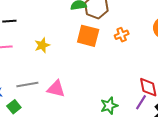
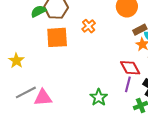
gray line: (27, 84) -> (26, 92), moved

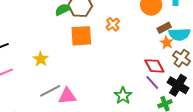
purple line: (128, 84) -> (152, 83), turned -56

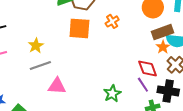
brown rectangle: (164, 28) -> (163, 32), size x1.5
black cross: (178, 85) -> (168, 91), turned -30
gray line: (50, 91) -> (40, 66), moved

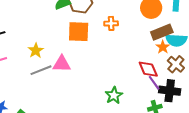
orange cross: (112, 21) -> (111, 23), turned 32
purple line: (143, 85) -> (154, 83), moved
pink triangle: (57, 86) -> (62, 64), moved

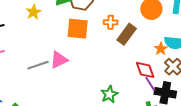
brown rectangle: (162, 32) -> (127, 34), moved, turned -35
yellow star: (36, 51) -> (33, 12), moved
pink triangle: (62, 64) -> (59, 60), turned -30

